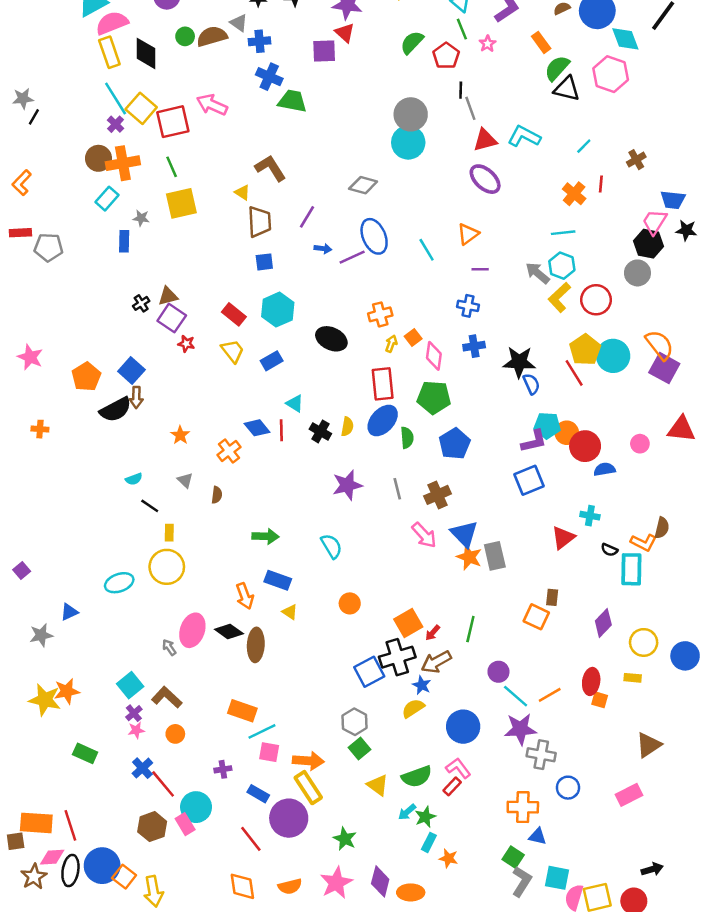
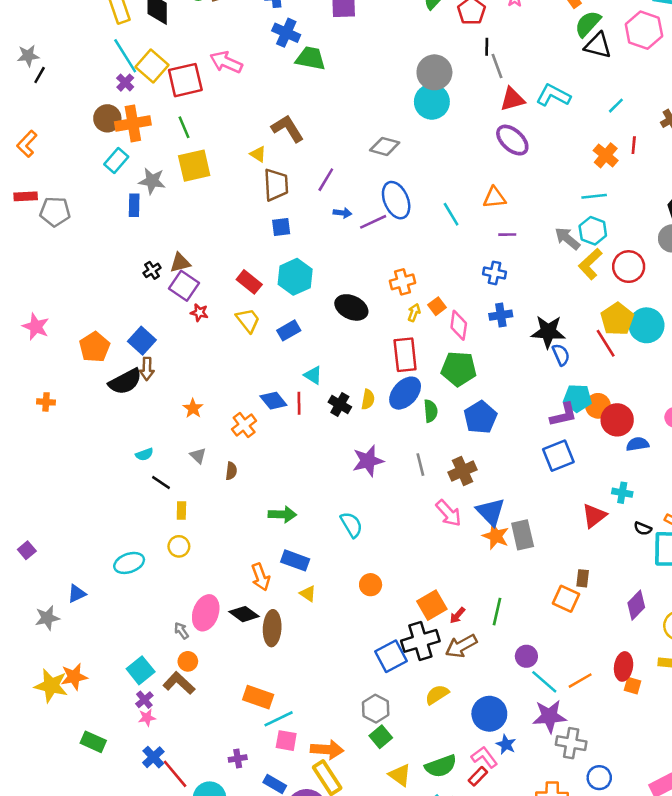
gray star: (141, 218) -> (152, 181), size x1.5
orange triangle: (468, 234) -> (494, 198), turned 30
yellow circle: (167, 567) -> (179, 546), size x0.6
blue star: (422, 685) -> (506, 744), moved
orange circle: (175, 734) -> (188, 661), moved

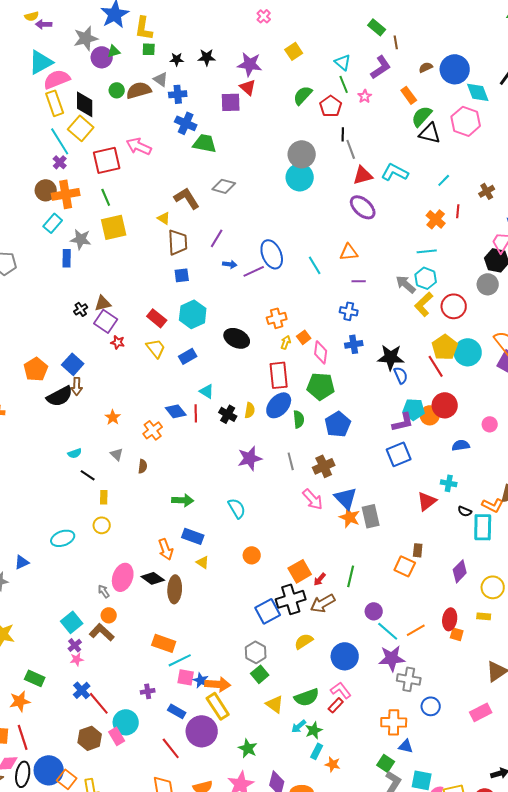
yellow square: (152, 66) -> (81, 128), moved
gray diamond: (385, 146) -> (224, 186), moved
red circle: (617, 420) -> (445, 405), moved
orange star: (74, 677) -> (20, 701), moved
blue star: (506, 744) -> (201, 680), moved

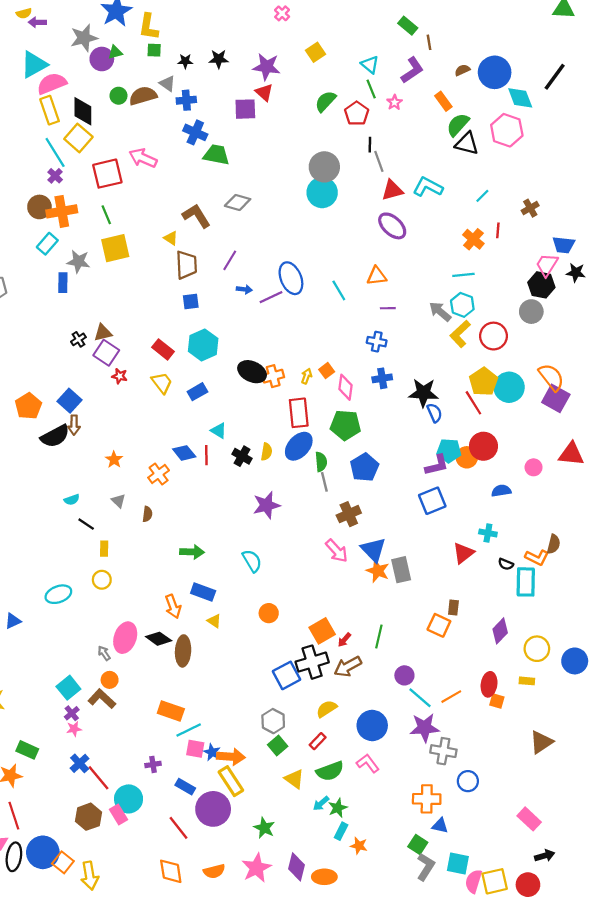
orange cross: (277, 318) -> (273, 376), moved
gray line: (291, 461) -> (324, 482), moved
red rectangle: (336, 705) -> (318, 741), moved
pink rectangle: (481, 712) -> (529, 819), moved, turned 70

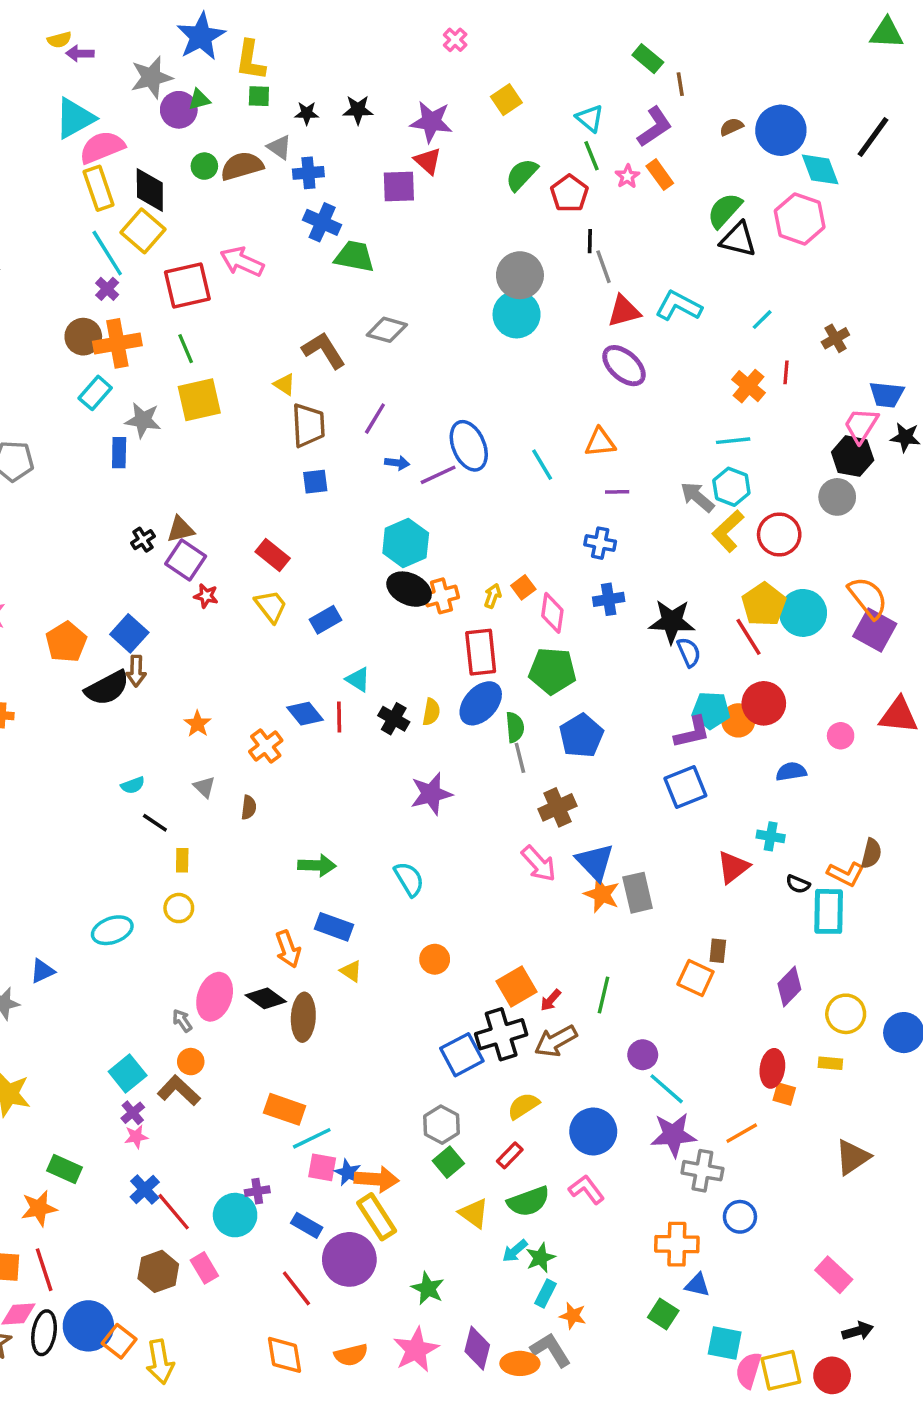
orange rectangle: (443, 101) -> (660, 175), moved
cyan hexagon: (203, 345) -> (406, 543), moved
orange line: (451, 697) -> (742, 1133), moved
cyan circle: (129, 799) -> (235, 1215), moved
gray L-shape: (426, 867) -> (551, 1350), moved, turned -64

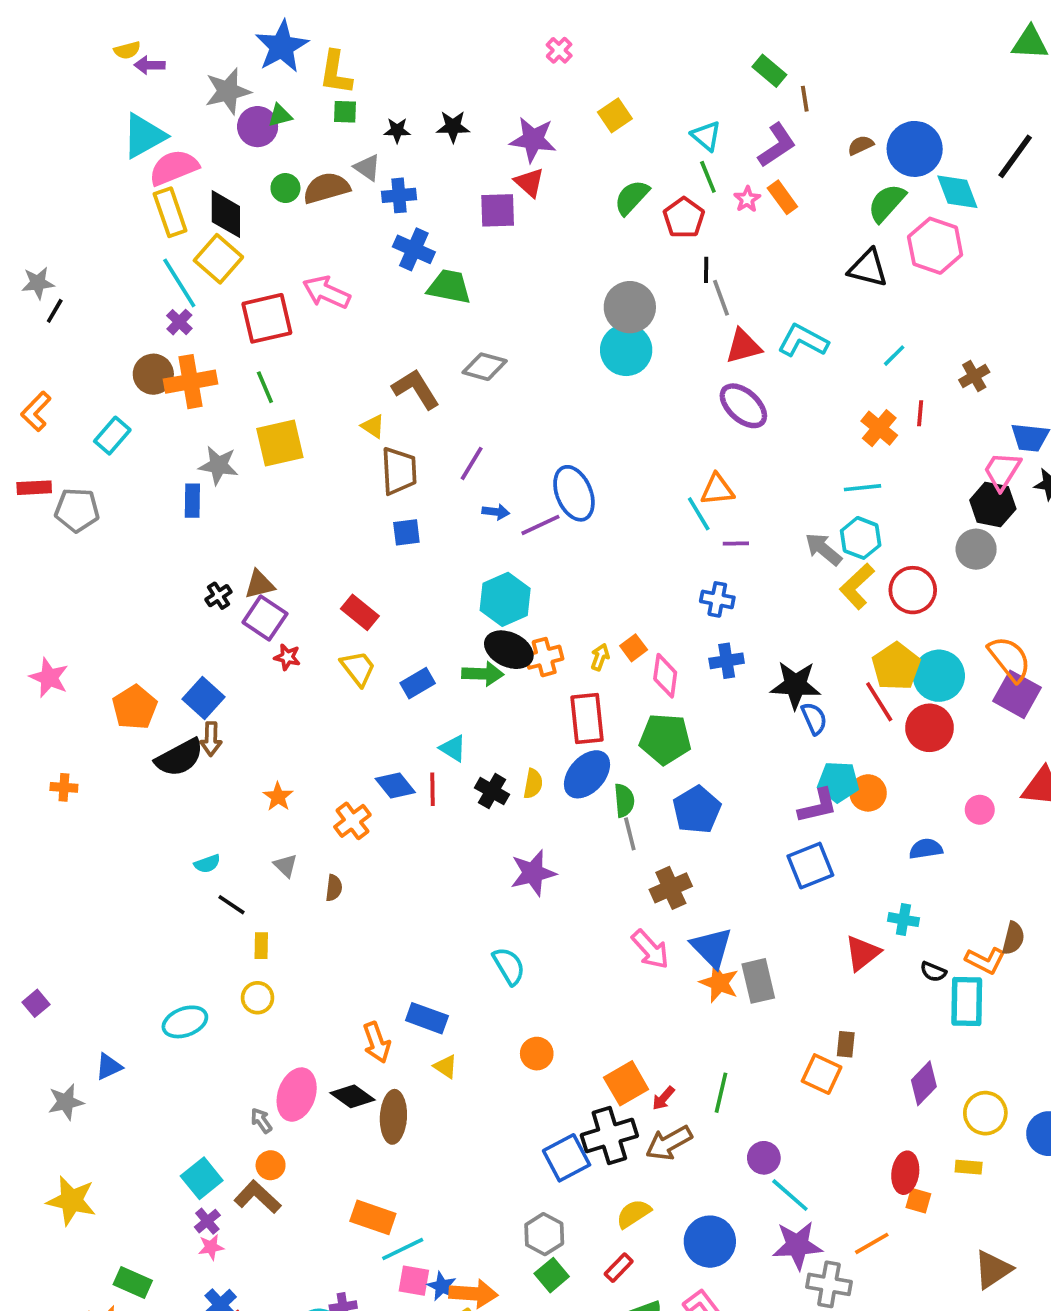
green semicircle: (725, 210) -> (887, 203), moved
cyan rectangle: (95, 393) -> (112, 436), moved
cyan line: (542, 465) -> (699, 514), moved
red circle: (764, 703) -> (929, 728), moved
green arrow: (317, 865) -> (483, 674), moved

